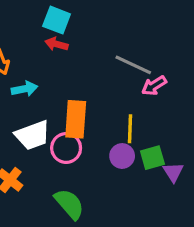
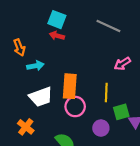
gray line: (133, 65) -> (108, 26), moved
pink circle: (66, 148) -> (75, 107), moved
purple circle: (122, 156) -> (101, 128), moved

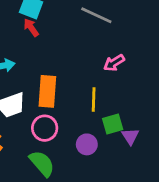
red arrow: (57, 36) -> (31, 27), turned 40
pink circle: (75, 107) -> (45, 128), moved

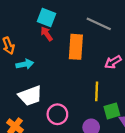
orange rectangle: (47, 91) -> (76, 47), moved

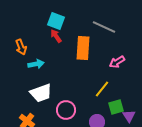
yellow line: (97, 91) -> (102, 89), turned 36

